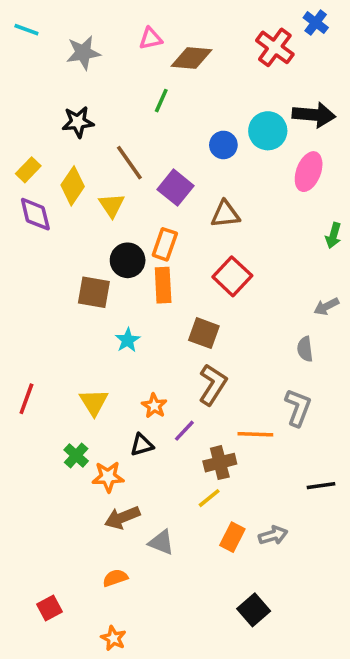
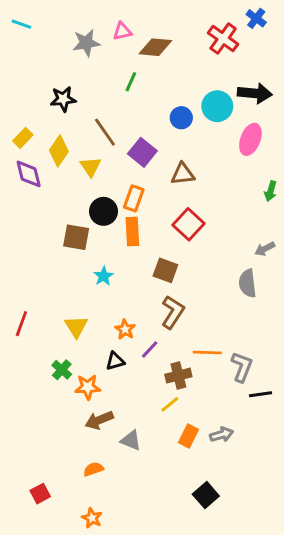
gray star: (83, 53) -> (86, 43), moved
gray semicircle: (305, 349) -> (248, 283), size x1.4
gray L-shape: (298, 408) -> (242, 367), moved

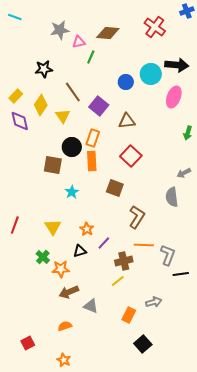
blue cross: (256, 18) -> (187, 11), moved, turned 32
pink triangle: (122, 31) -> (79, 42), moved
brown L-shape: (173, 312) -> (137, 217), moved
orange rectangle: (188, 436) -> (129, 315), moved

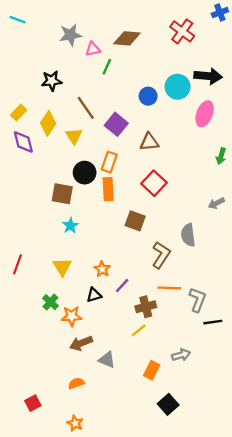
cyan star: (72, 192) -> (70, 226), moved
gray semicircle: (172, 197) -> (188, 235), moved

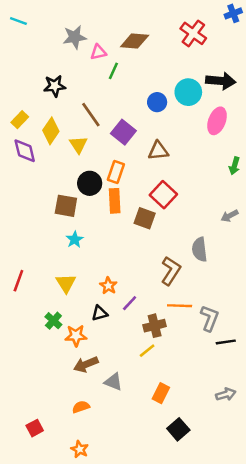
brown square: (135, 221) -> (145, 218), moved
gray arrow: (181, 355) -> (226, 394), moved

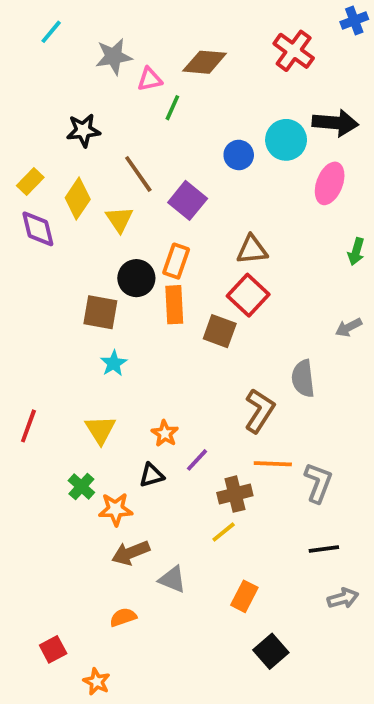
cyan line: (18, 21) -> (51, 32), moved, turned -70
brown triangle: (158, 151) -> (252, 250), moved
black line: (226, 342) -> (324, 549), moved
orange star: (80, 449) -> (97, 682), moved

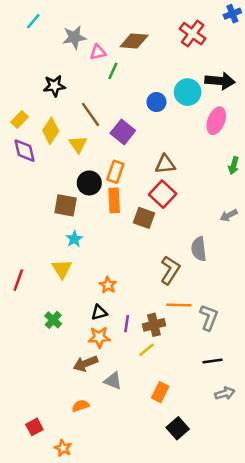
yellow triangle: (100, 430) -> (62, 269), moved
purple line: (197, 460) -> (127, 324), moved, turned -35
orange star: (116, 509) -> (99, 337), moved

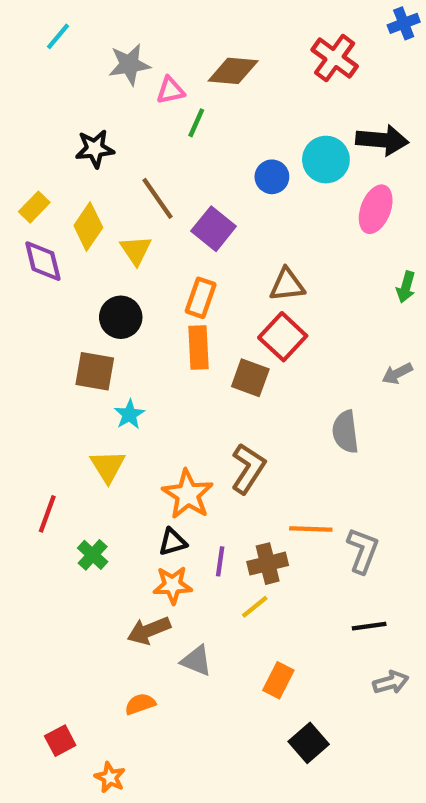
black circle: (89, 183) -> (121, 317), moved
brown square: (66, 205) -> (95, 371), moved
brown L-shape: (170, 270) -> (248, 468), moved
red line: (18, 280) -> (47, 514), moved
orange star: (108, 285) -> (188, 494), size x1.6

